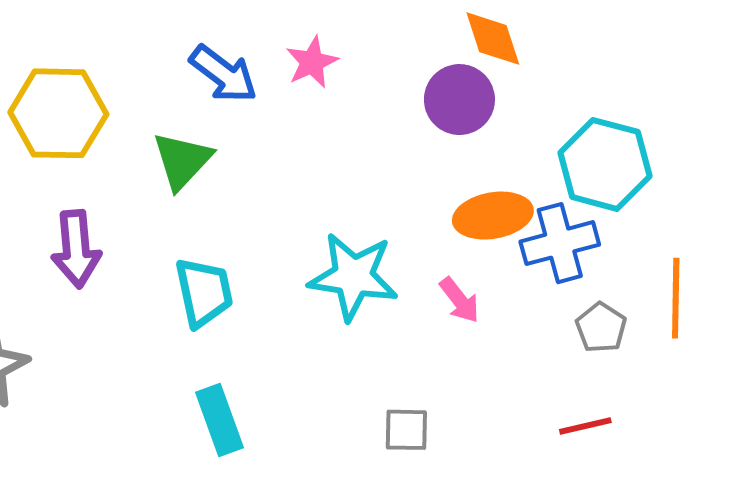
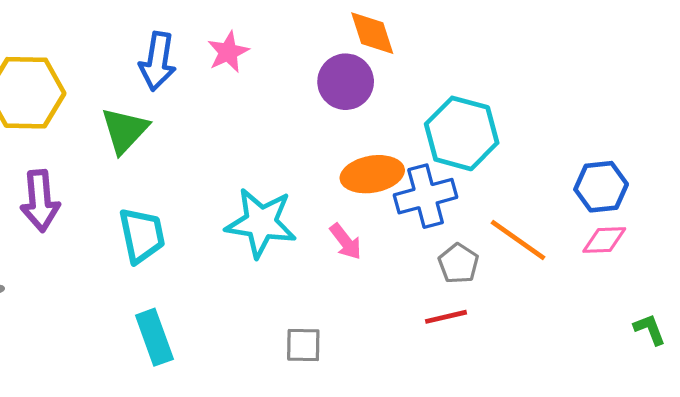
blue arrow: (224, 74) -> (158, 61), turned 62
orange line: (676, 298) -> (518, 240), turned -56
red line: (585, 426) -> (446, 317), moved

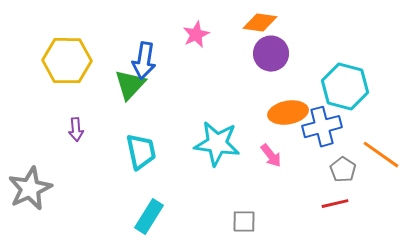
orange diamond: (372, 33) -> (260, 23), moved, turned -64
blue arrow: (158, 61) -> (144, 61), moved
purple arrow: (40, 201) -> (76, 130), size x0.6
cyan rectangle: (154, 337) -> (149, 217), turned 52

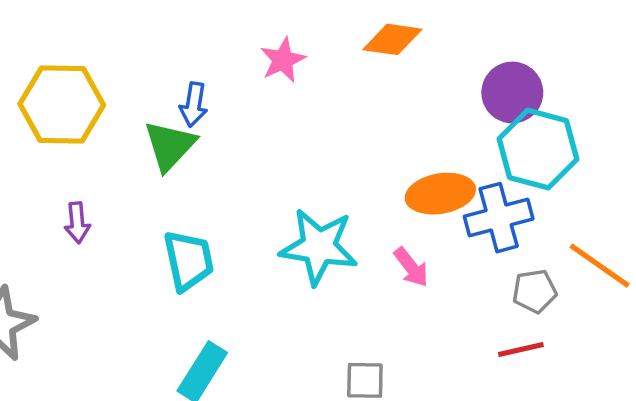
purple circle: (271, 54) -> (512, 93), moved
blue arrow: (144, 61) -> (194, 105), size x0.7
gray pentagon: (343, 170) -> (535, 291), turned 30

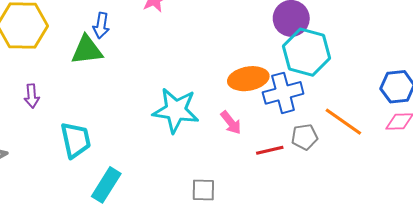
green triangle: (170, 146) -> (87, 50), turned 40
cyan trapezoid: (189, 260) -> (76, 140), moved
red line: (521, 349) -> (270, 150), moved

